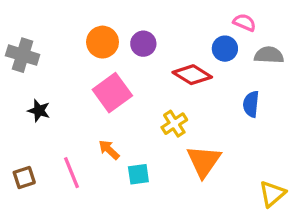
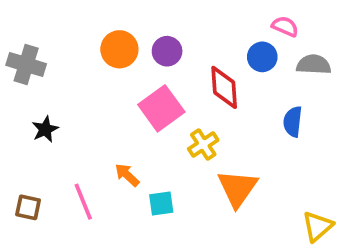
red diamond: (192, 75) -> (224, 87), turned 54
pink square: (112, 93) -> (161, 108), moved
black star: (39, 111) -> (45, 129), turned 30
brown square: (24, 177) -> (28, 207), turned 30

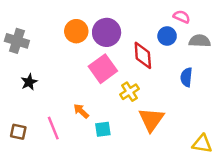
purple circle: (167, 51) -> (107, 32), size x1.5
yellow triangle: (317, 226) -> (202, 144), turned 50

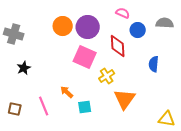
pink semicircle: (182, 17) -> (123, 13), moved
gray semicircle: (200, 41) -> (165, 23), moved
pink square: (103, 69) -> (85, 57), turned -30

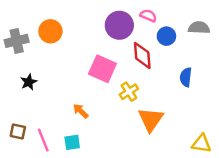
orange circle: (63, 26) -> (50, 31), moved
purple circle: (88, 27) -> (119, 25), moved
gray cross: (14, 34) -> (17, 41), turned -30
pink line: (44, 106) -> (43, 140), moved
cyan square: (85, 107) -> (72, 142), moved

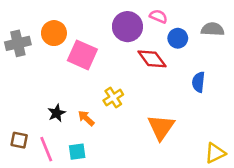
red diamond: (142, 55) -> (152, 59), turned -32
pink square: (102, 69) -> (82, 55), moved
black star: (29, 82) -> (57, 113), moved
yellow cross: (129, 92) -> (113, 98), moved
yellow triangle: (201, 144) -> (215, 153), turned -35

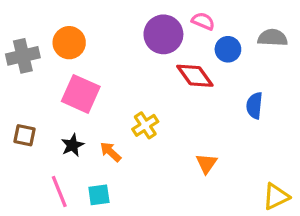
pink square: (82, 55) -> (81, 94), moved
orange triangle: (161, 127) -> (206, 163), size x0.6
brown square: (19, 140) -> (25, 135), moved

